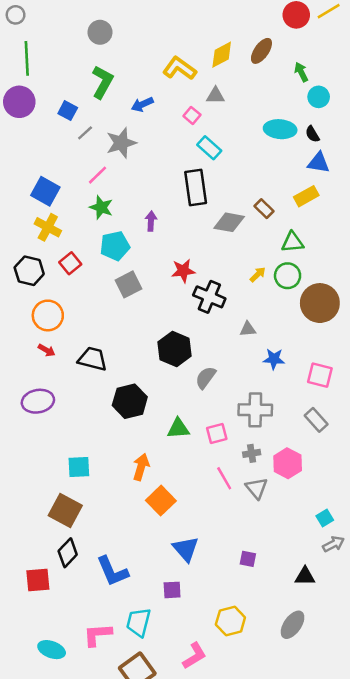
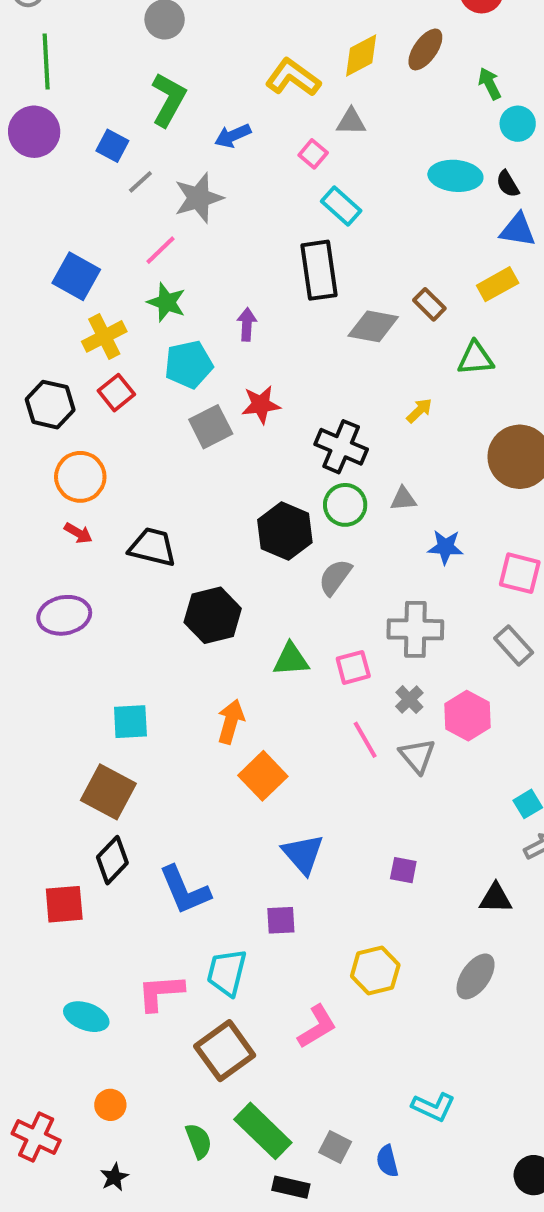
yellow cross: (48, 227) -> (104, 336), moved, turned 35
red star: (183, 271) -> (261, 405), moved
green circle: (288, 276) -> (345, 505), moved
gray cross: (252, 453) -> (409, 700), turned -35

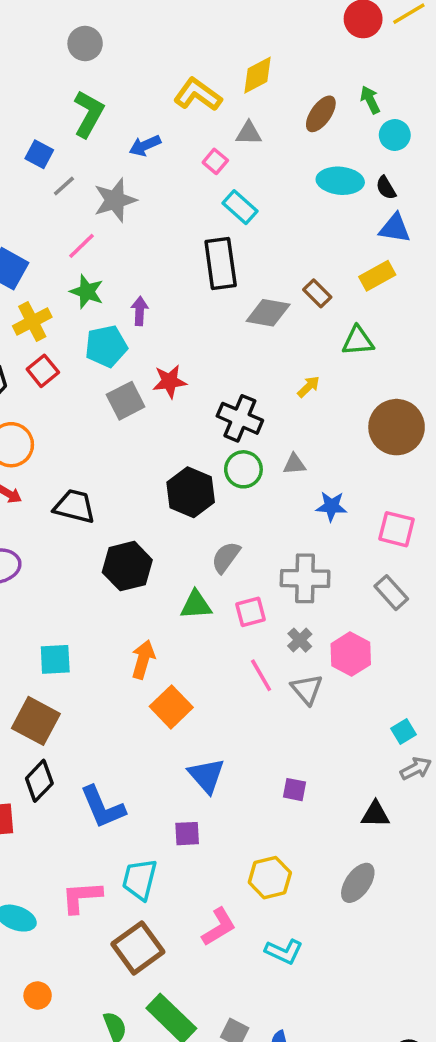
brown ellipse: (425, 49) -> (321, 114), moved
purple arrow: (247, 324) -> (140, 311), moved
gray semicircle: (335, 577) -> (226, 557), moved
cyan L-shape: (433, 1107) -> (284, 951), moved

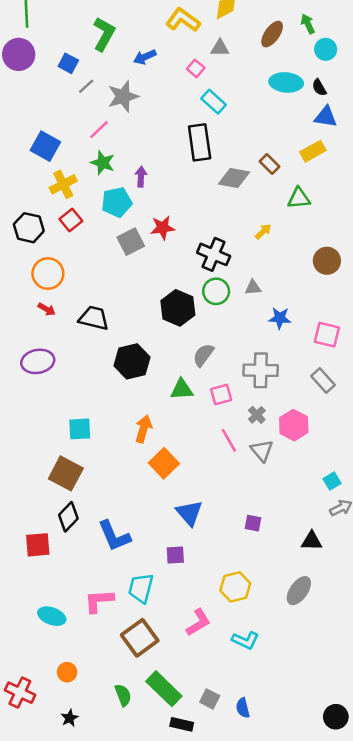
brown circle: (397, 427) -> (327, 261), size x0.7

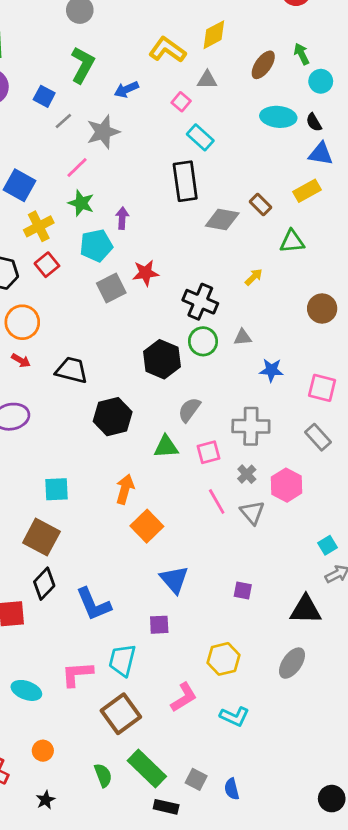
black triangle: (312, 541) -> (306, 610), size x1.4

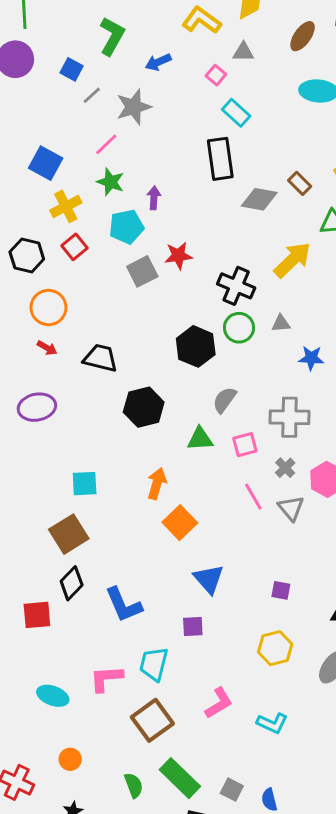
yellow arrow: (254, 277) -> (292, 260), size x2.0
brown square: (41, 537) -> (69, 534), turned 30
yellow hexagon: (224, 659) -> (275, 648), moved

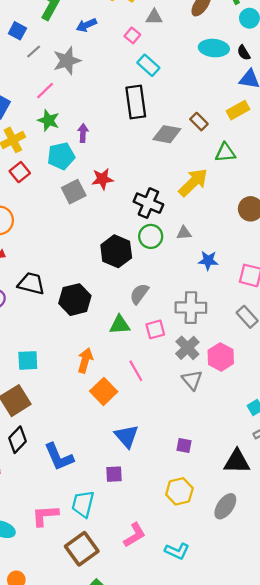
black trapezoid: (100, 358) -> (31, 283), moved
gray cross: (285, 468) -> (187, 348), size x1.5
pink line: (253, 497) -> (136, 371), moved

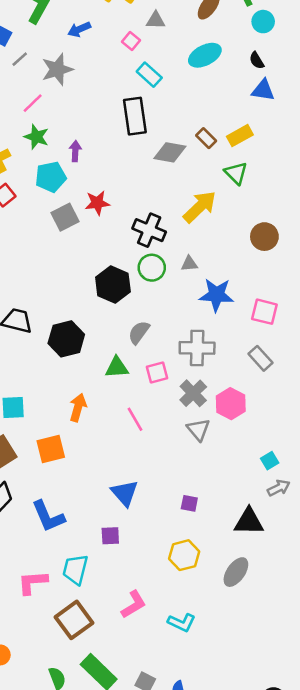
cyan ellipse: (214, 48) -> (205, 55), moved, turned -32
yellow rectangle: (238, 110) -> (240, 136), moved
green triangle: (225, 153) -> (236, 173), turned 50
blue star: (208, 261) -> (217, 295), size x1.5
orange square: (104, 391) -> (51, 449), moved, turned 30

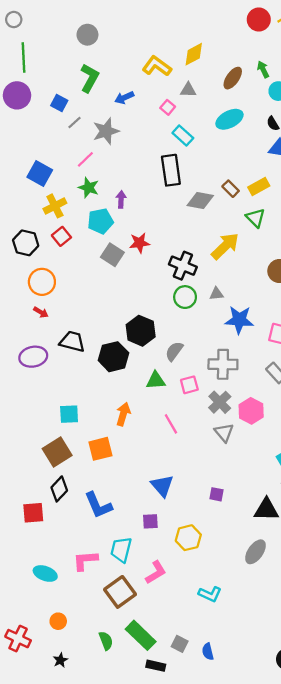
gray square: (65, 217) -> (112, 255), turned -30
black hexagon: (113, 284) -> (141, 331), moved
yellow hexagon: (184, 555) -> (188, 538), moved
pink L-shape: (134, 604) -> (156, 572), moved

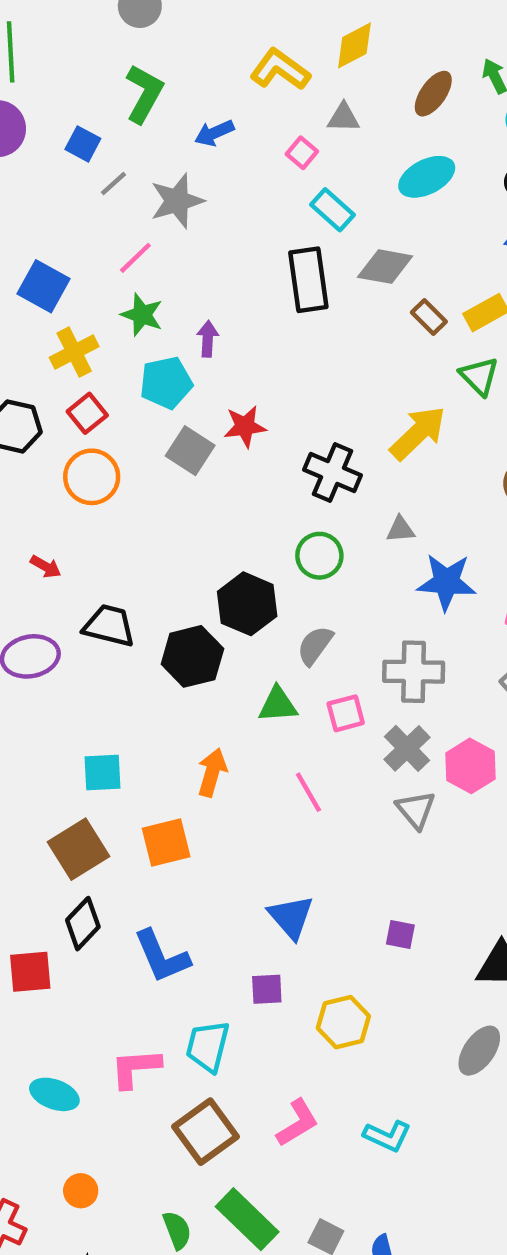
gray diamond: (200, 201) -> (385, 267), moved
orange circle: (42, 282) -> (92, 477), moved
green circle: (185, 297) -> (319, 556), moved
pink L-shape: (156, 572) -> (297, 1123), moved

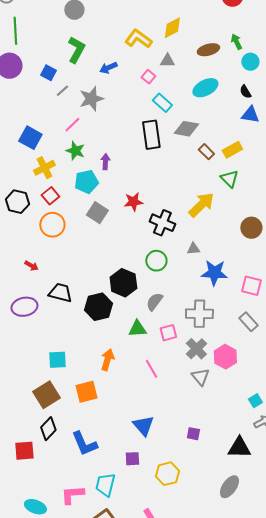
brown ellipse: (433, 94) -> (208, 50), turned 40
red star: (245, 426) -> (133, 202), moved

